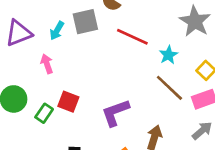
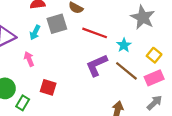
green rectangle: (44, 113) -> (23, 103), moved
purple L-shape: (115, 113) -> (97, 65), moved

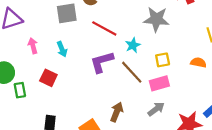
gray star: (143, 17) -> (156, 19), turned -30
cyan arrow: (35, 32) -> (62, 49), moved, turned -56
yellow square: (154, 55) -> (163, 60), turned 32
green rectangle: (23, 103) -> (20, 90), turned -48

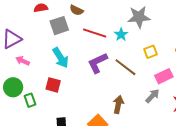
cyan star: (133, 45) -> (121, 35), moved
pink arrow: (33, 46) -> (23, 61), moved, turned -40
cyan arrow: (62, 49) -> (61, 58), size x1.5
pink rectangle: (159, 83) -> (164, 76), moved

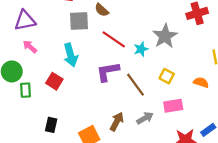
gray star: (139, 17) -> (165, 36), turned 30
yellow square: (151, 52) -> (167, 76), turned 32
gray arrow: (152, 96) -> (145, 118), moved

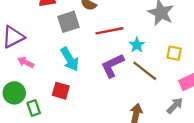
red line: (114, 39) -> (109, 31), turned -30
cyan star: (141, 49) -> (137, 45), moved
gray arrow: (145, 118) -> (175, 106), moved

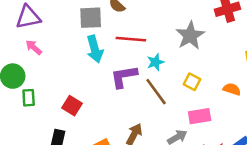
cyan arrow: (70, 59) -> (95, 49), moved
red square: (61, 91) -> (72, 106), moved

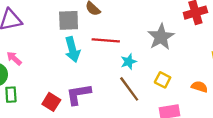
pink arrow: (34, 47) -> (14, 58), moved
purple L-shape: (124, 76) -> (79, 94), moved

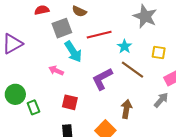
pink arrow: (14, 58) -> (56, 71), moved
purple L-shape: (79, 94) -> (102, 79), moved

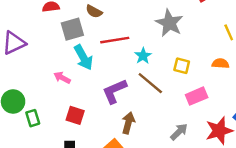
gray arrow: (161, 100) -> (179, 132), moved
brown arrow: (126, 109) -> (128, 123), moved

